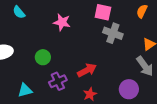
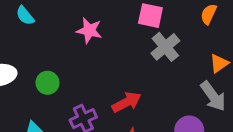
gray cross: (113, 33) -> (165, 47), turned 30
green circle: (43, 57) -> (47, 83), moved

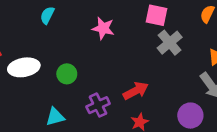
cyan semicircle: (25, 16) -> (47, 15), turned 66

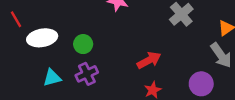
purple cross: (98, 105) -> (87, 74), moved
cyan triangle: (55, 117) -> (52, 78), moved

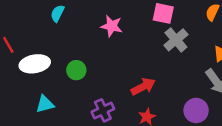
purple cross: (87, 74) -> (103, 110), moved

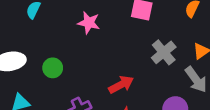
gray cross: (176, 40) -> (164, 52), moved

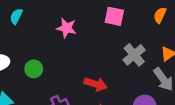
red arrow: (121, 85) -> (96, 84), turned 45

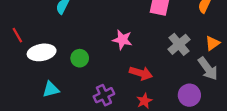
pink star: (66, 28) -> (122, 40), moved

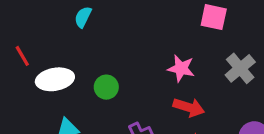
pink star: (122, 40) -> (181, 68), moved

